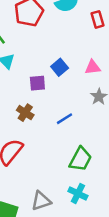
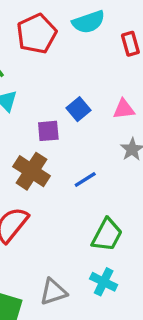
brown cross: (25, 113) -> (32, 171), size x1.5

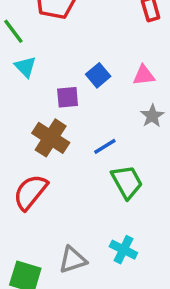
green trapezoid: (107, 235) -> (127, 182), moved, turned -57

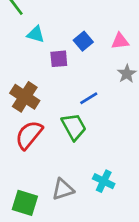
cyan triangle: (25, 67) -> (36, 34), moved, turned -30
brown cross: (51, 138) -> (25, 97), moved
green trapezoid: (127, 182) -> (74, 127), moved

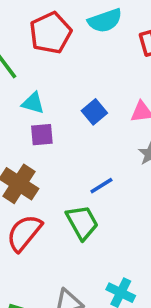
purple square: (59, 59) -> (42, 135), moved

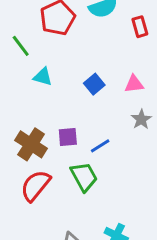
purple square: (42, 135) -> (68, 137), moved

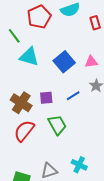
cyan triangle: (43, 77) -> (29, 57), size x1.5
blue square: (94, 84) -> (64, 62), size x1.5
blue line: (100, 146) -> (73, 96), moved

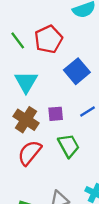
red pentagon: (39, 17) -> (48, 39), moved
cyan triangle: (29, 57) -> (26, 82), moved, turned 45

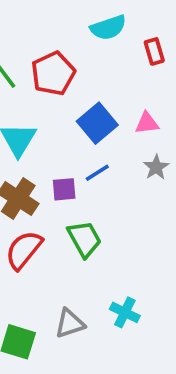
blue line: (88, 111) -> (97, 173), moved

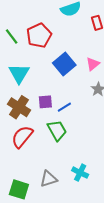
pink triangle: (147, 123) -> (93, 64), turned -32
blue line: (97, 173) -> (64, 107), moved

